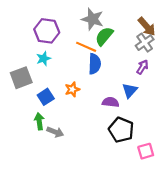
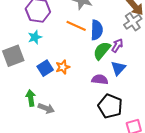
green semicircle: (104, 36) -> (102, 51), moved
blue semicircle: (95, 64) -> (97, 30), moved
purple arrow: (142, 67) -> (117, 45), moved
blue square: (46, 97) -> (45, 68), moved

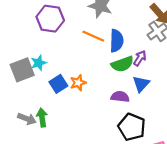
cyan star: (35, 37) -> (39, 63), moved
green semicircle: (102, 51) -> (122, 64), turned -150
gray arrow: (46, 108) -> (27, 119), moved

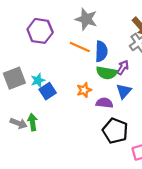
cyan star: (39, 63) -> (38, 80), moved
green semicircle: (122, 64) -> (107, 73), turned 30
orange star: (78, 83) -> (84, 90), moved

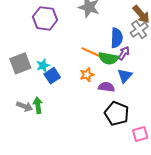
orange line: (80, 47) -> (91, 52), moved
blue semicircle: (101, 51) -> (117, 38), moved

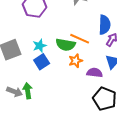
green semicircle: (108, 58) -> (66, 45), moved
cyan star: (43, 65) -> (40, 46), moved

